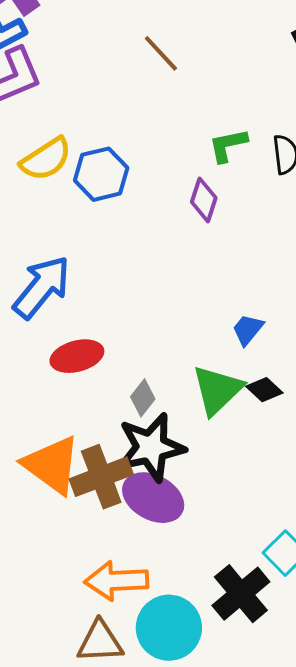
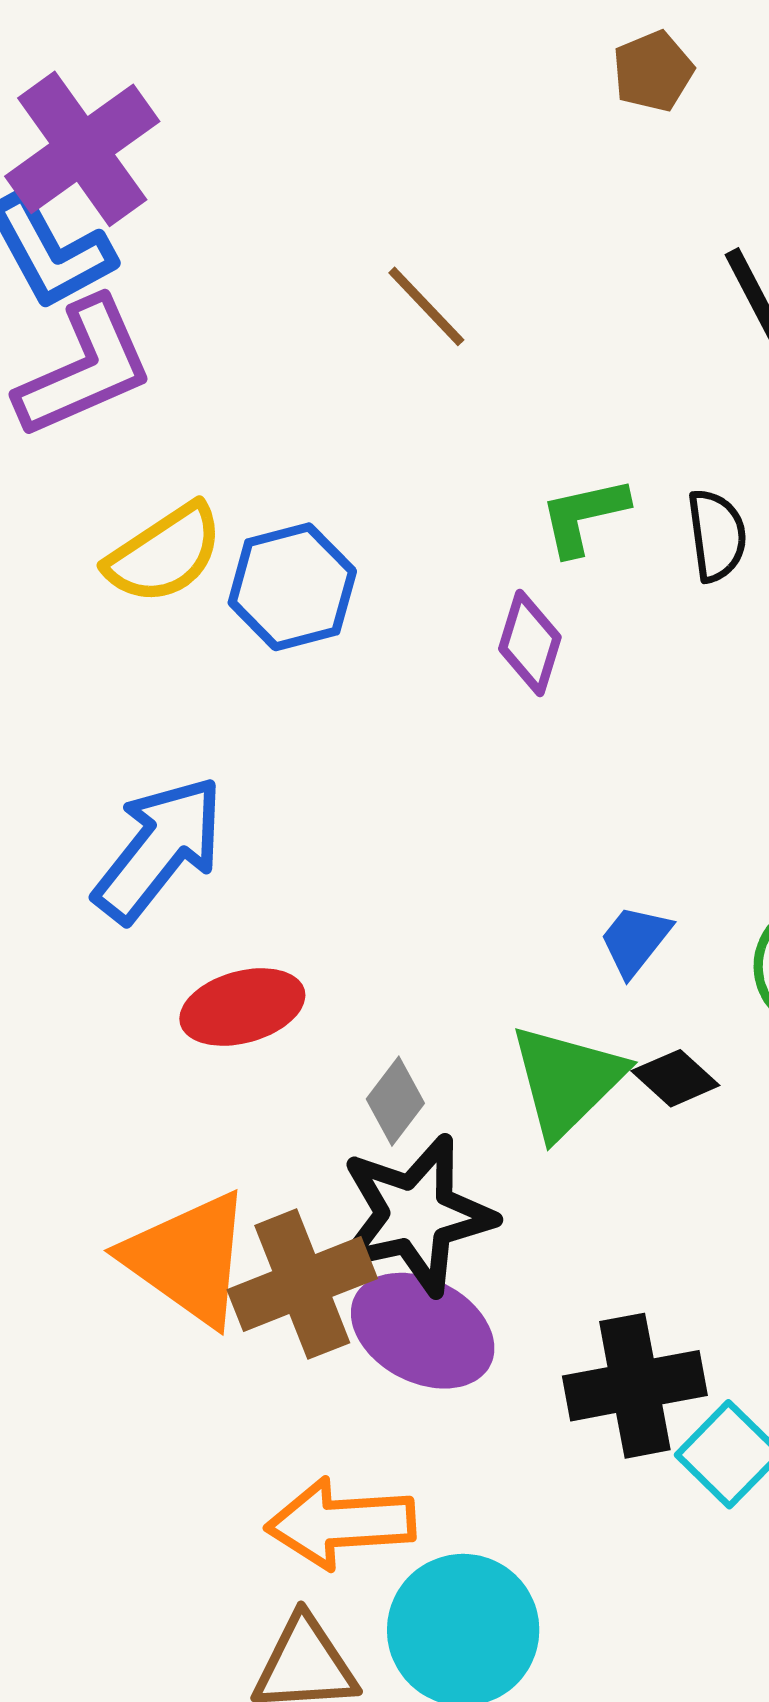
black cross: (241, 594) -> (635, 1386), moved, turned 30

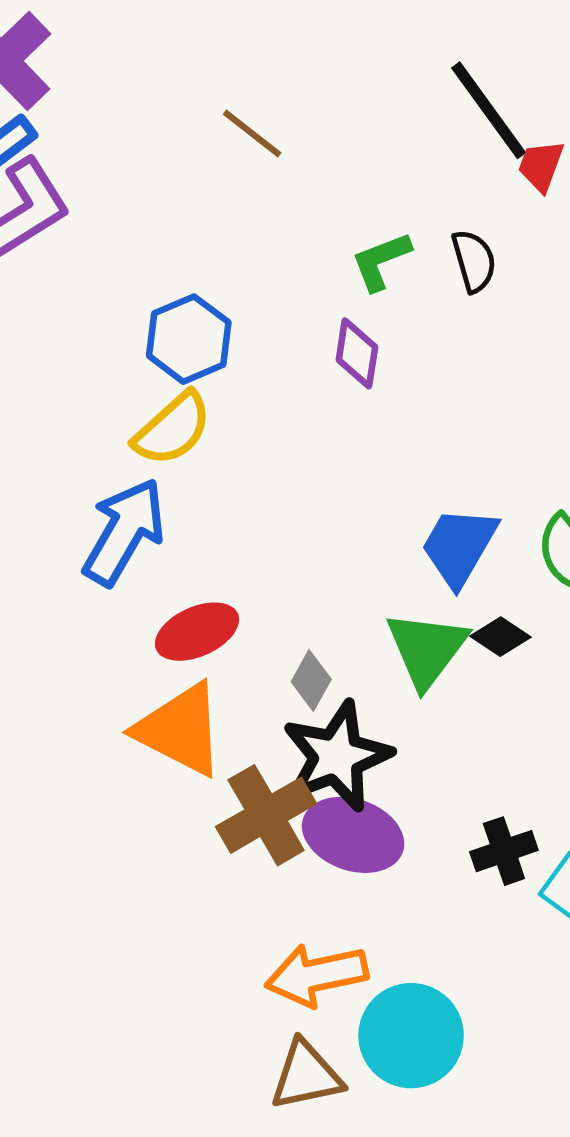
yellow semicircle: (164, 554) -> (173, 429), moved
blue trapezoid: (635, 940) -> (459, 546), size x1.6
orange triangle: (188, 1259) -> (180, 730), moved
black cross: (635, 1386) -> (504, 851), size x0.7

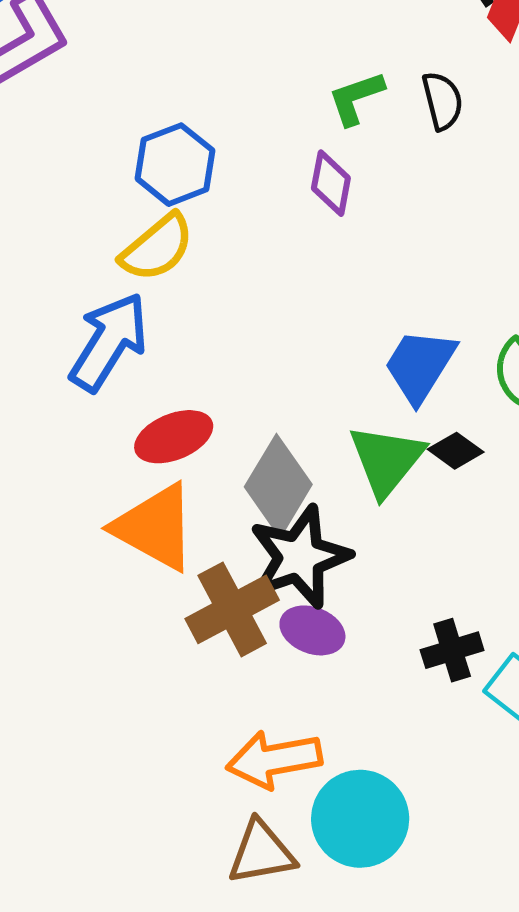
gray diamond: (311, 681) -> (278, 486), size x1.8
purple ellipse: (353, 835) -> (312, 630), size x0.7

